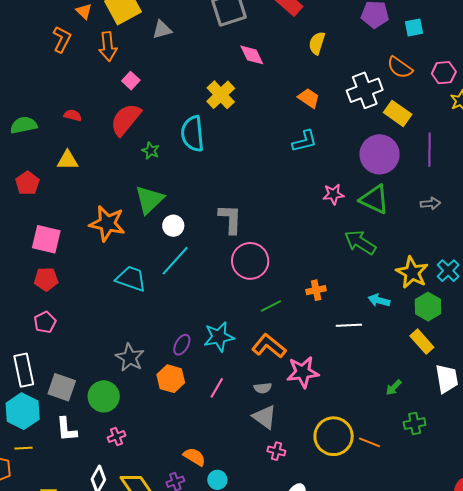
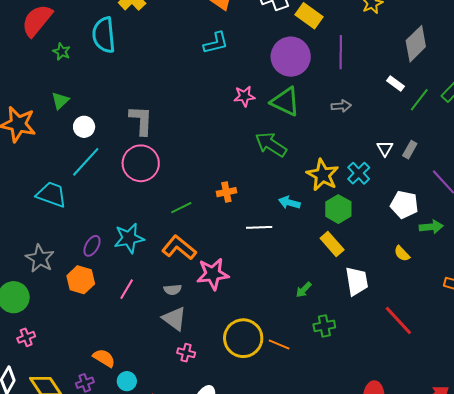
green triangle: (149, 200) -> (60, 101), size x0.6
pink circle: (250, 261) -> (141, 163), moved
cyan trapezoid: (131, 279) -> (51, 195), moved

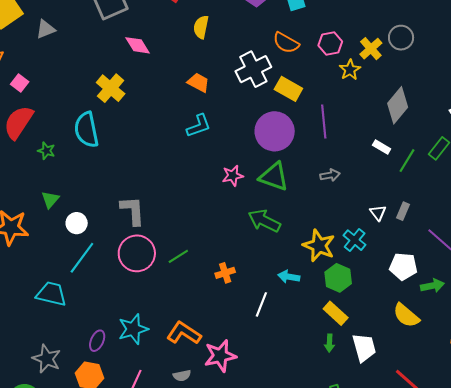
green line: (181, 208) -> (178, 256), moved
white line: (259, 227) -> (261, 304), turned -60
yellow semicircle: (402, 254) -> (406, 315), size x1.6
green arrow: (304, 290) -> (329, 343), moved, turned -36

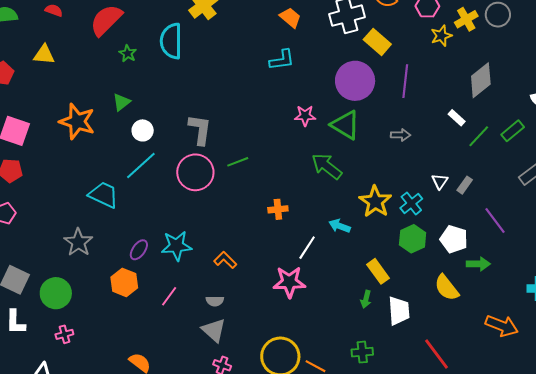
green line: (178, 256) -> (238, 162), moved
green hexagon: (338, 278) -> (413, 239), moved
orange L-shape: (184, 333) -> (225, 260), size x0.7
pink star: (220, 356) -> (289, 282), moved
gray star: (47, 359) -> (78, 242), moved

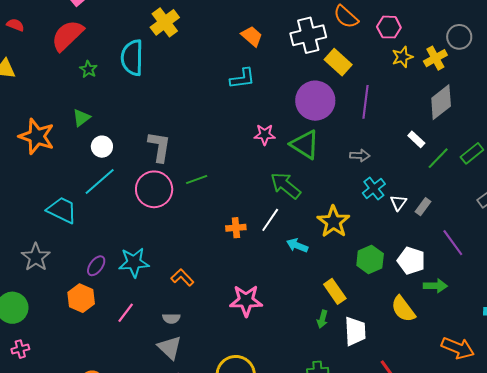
yellow cross: (466, 19) -> (435, 58), moved
cyan cross: (411, 203) -> (374, 188), moved
white line: (307, 248) -> (270, 220), moved

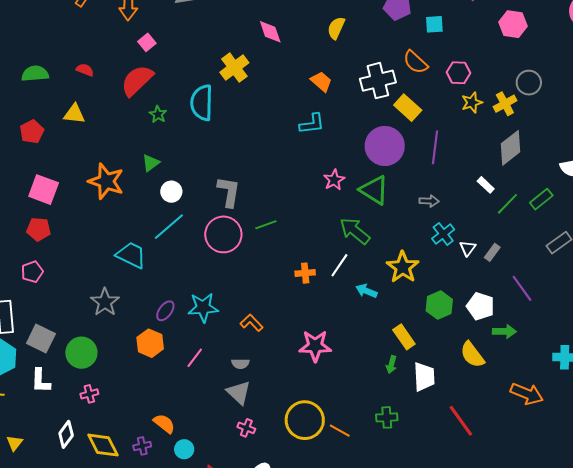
pink star: (265, 135) -> (334, 180), turned -30

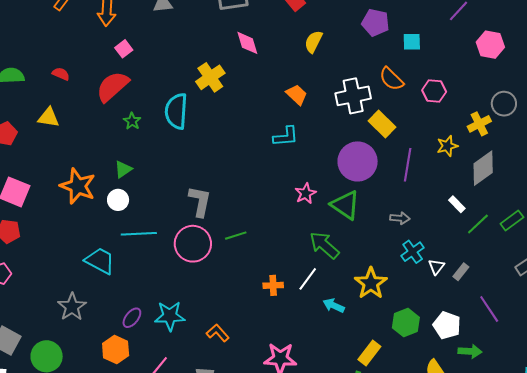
yellow star: (472, 103) -> (447, 146), moved
white circle: (171, 192) -> (118, 200), moved
cyan line: (169, 227) -> (139, 234), turned 36
yellow rectangle: (404, 337) -> (369, 353), turned 70

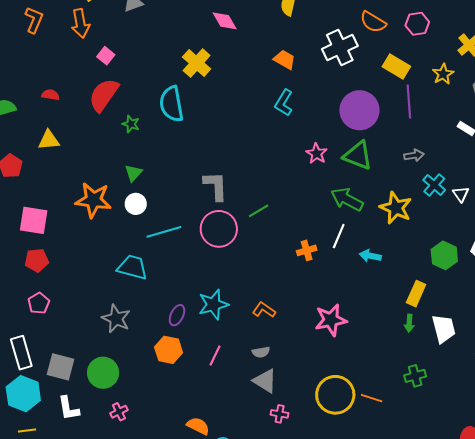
yellow rectangle: (382, 124) -> (396, 66), moved
cyan L-shape: (286, 136) -> (284, 103), turned 140
yellow star: (371, 283) -> (396, 208), moved

